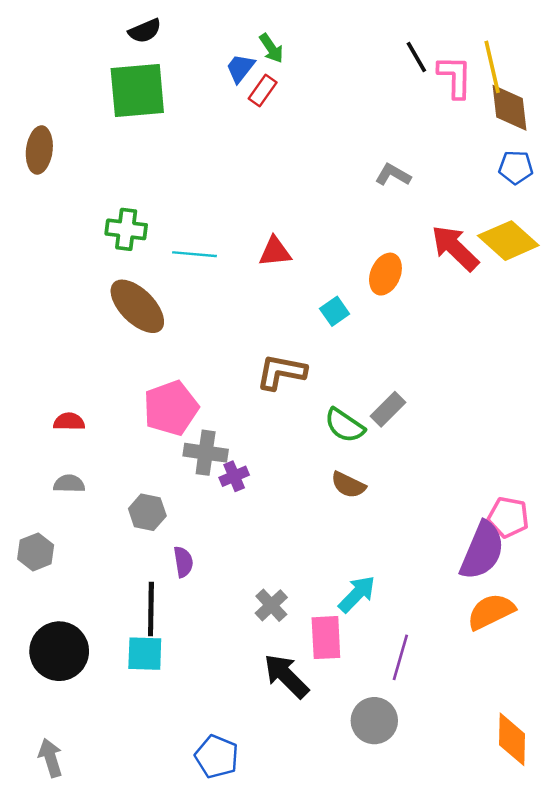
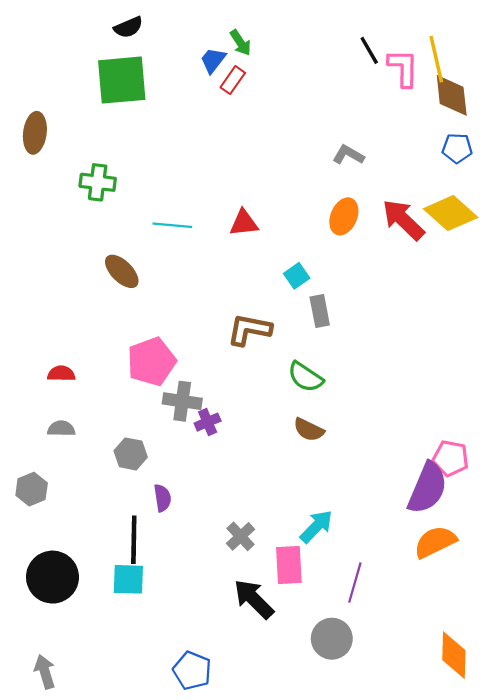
green cross: (126, 229) -> (98, 182), moved
orange ellipse: (385, 274) -> (344, 216), moved
brown ellipse: (137, 306) -> (122, 271), size x0.7
gray rectangle: (388, 409) -> (320, 311), moved, turned -56

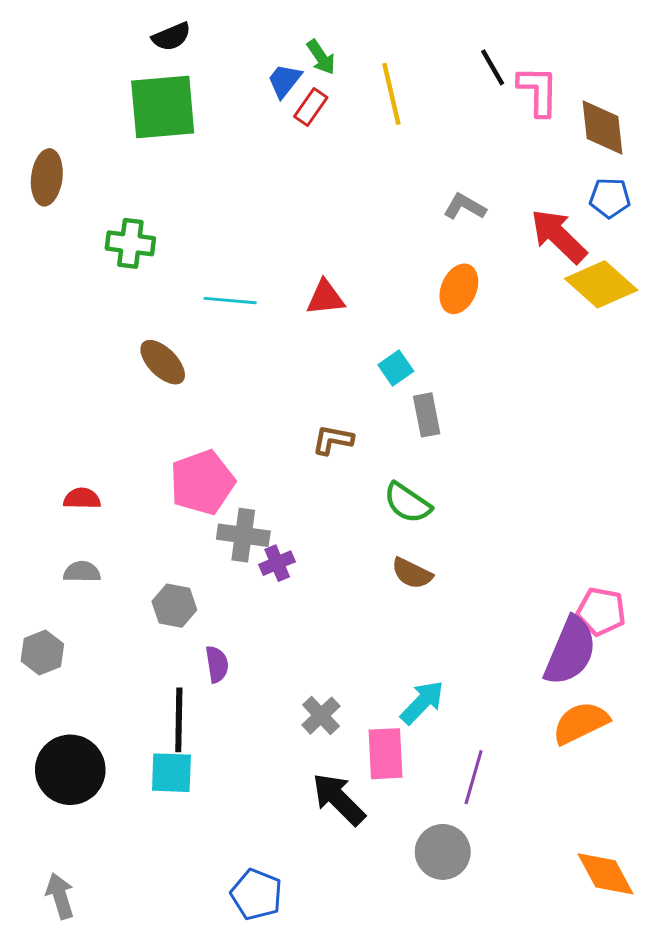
yellow line: (436, 59) -> (391, 94), moved
red arrow: (403, 220) -> (559, 236), moved
brown L-shape: (249, 330) -> (333, 440), size x0.7
orange diamond: (454, 655) -> (606, 874), turned -30

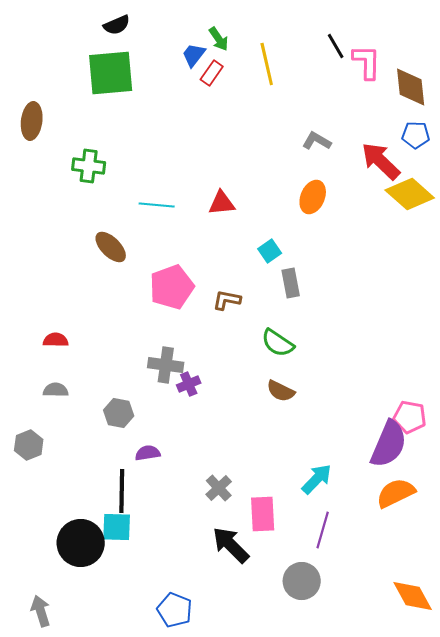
pink pentagon: (202, 482) -> (172, 287), moved
purple semicircle: (217, 664) -> (148, 453), turned -90
cyan arrow: (422, 702) -> (317, 479), moved
black circle: (70, 770) -> (81, 543), moved

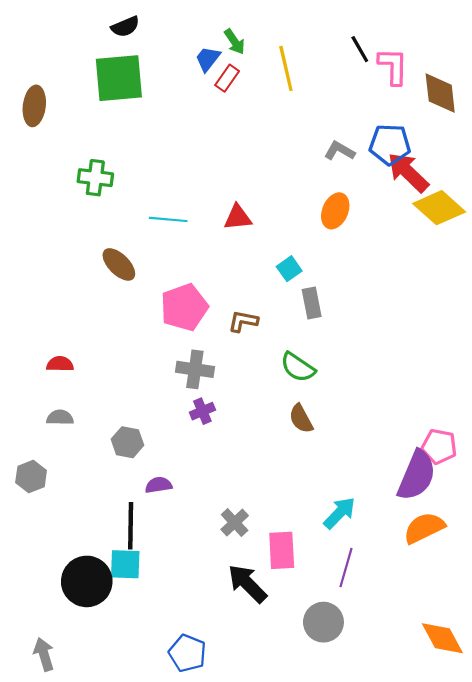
brown ellipse: (32, 121) -> (34, 106), moved
blue pentagon: (416, 135) -> (390, 144), moved, size x1.4
gray cross: (166, 365) -> (195, 369), moved
brown semicircle: (281, 391) -> (301, 419), turned 36

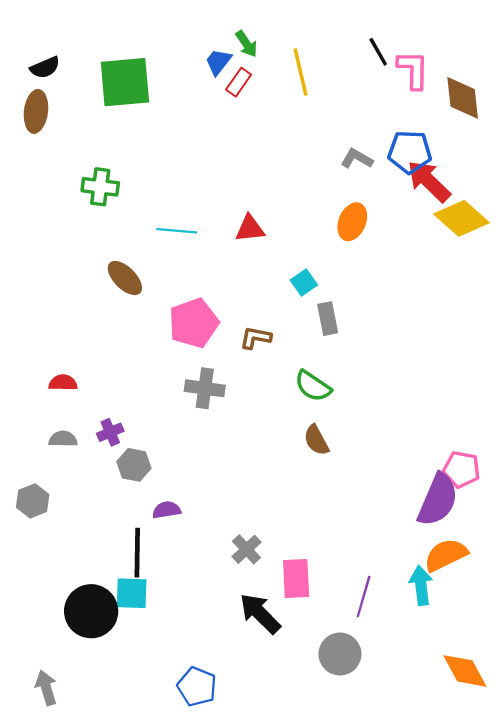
black semicircle: (125, 27) -> (45, 68), moved
purple cross: (202, 411) -> (110, 432), moved
cyan arrow: (340, 513) -> (421, 585), moved, turned -51

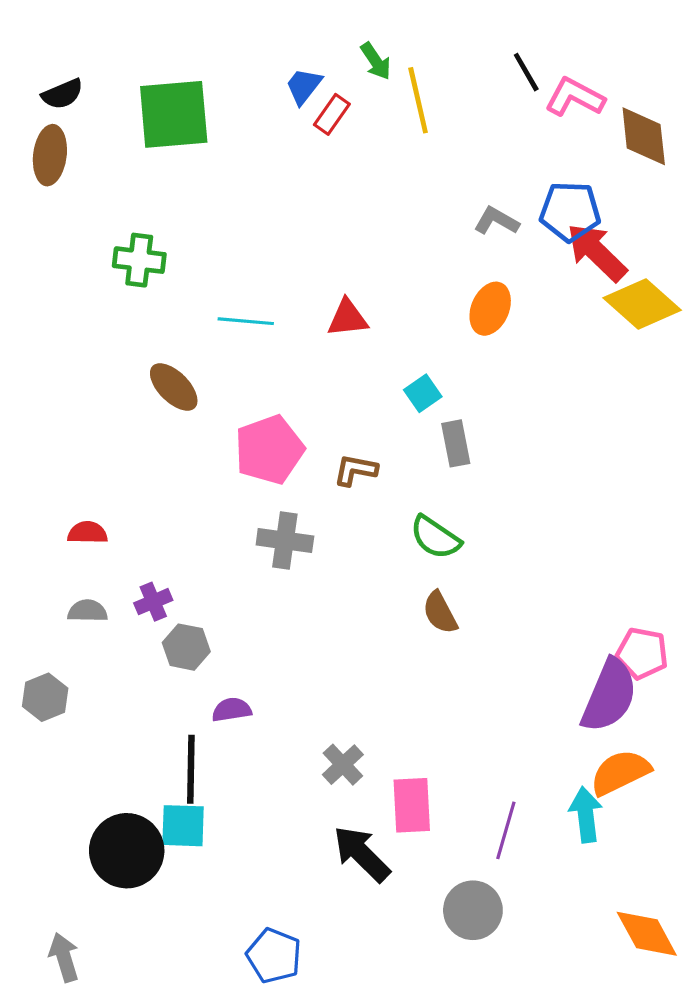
green arrow: (246, 44) -> (376, 61), moved
pink L-shape: (413, 70) -> (575, 97), turned -63

